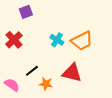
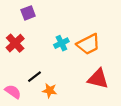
cyan cross: (57, 40) -> (61, 43), turned 32
red triangle: (72, 73) -> (98, 79), moved

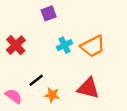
purple square: (28, 13) -> (49, 13), moved
red triangle: (98, 79) -> (88, 88), moved

